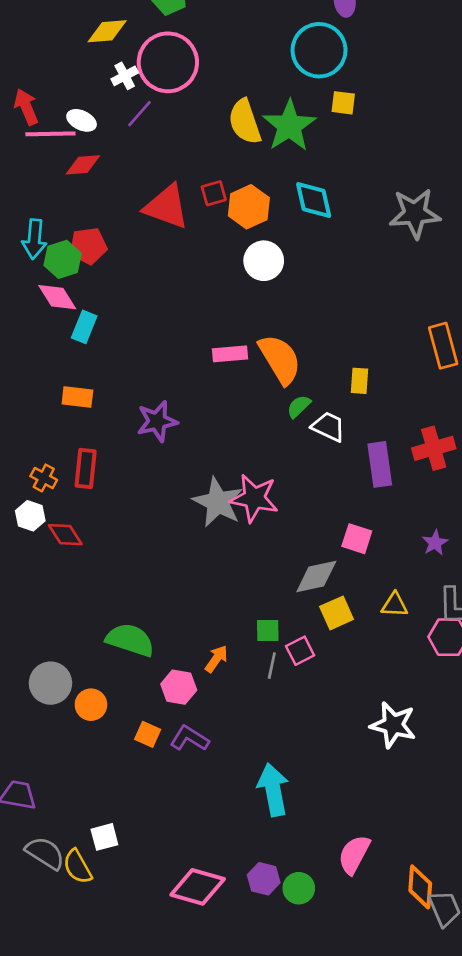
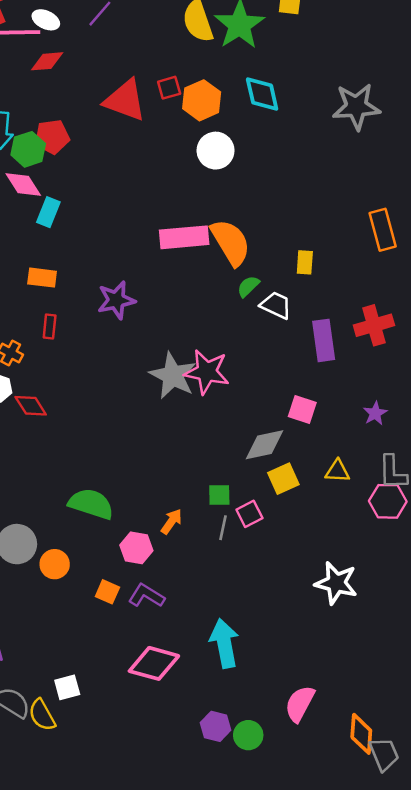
pink rectangle: (230, 354) -> (184, 237), size x1.5
red rectangle: (86, 469) -> (50, 327), moved, size x0.7
pink diamond: (198, 887) -> (154, 663), moved

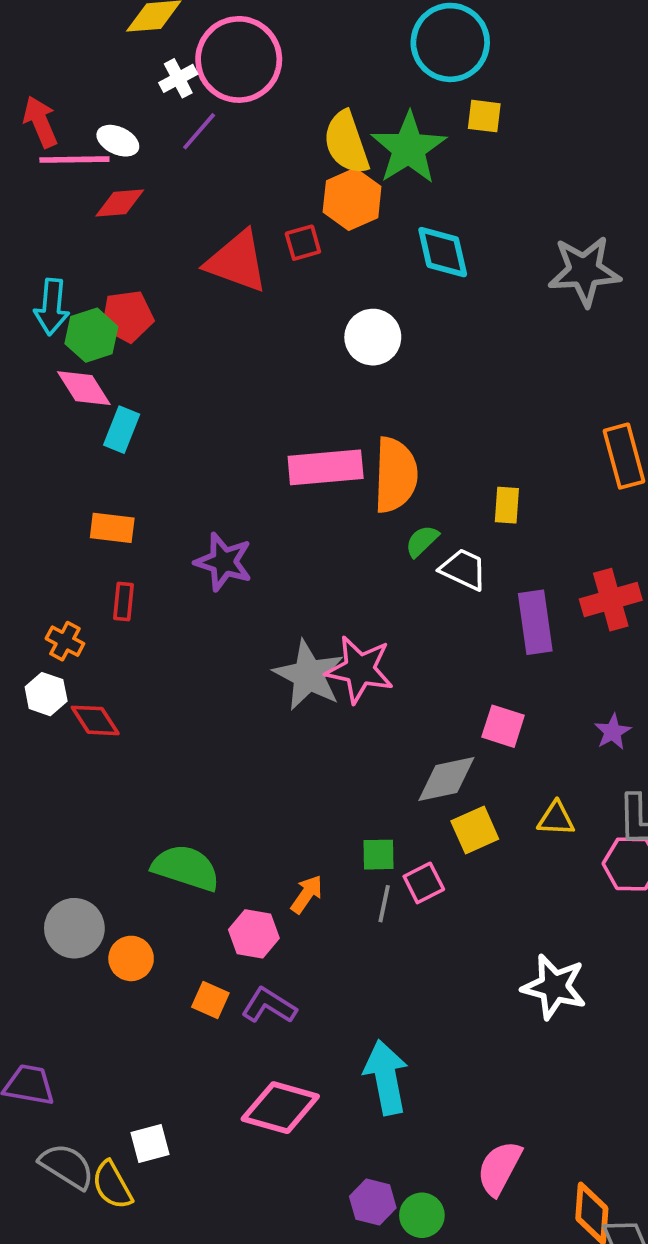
orange hexagon: (202, 100) -> (352, 199), moved
orange semicircle: (231, 242) -> (395, 475), turned 33
purple star: (116, 300) -> (224, 562), turned 30

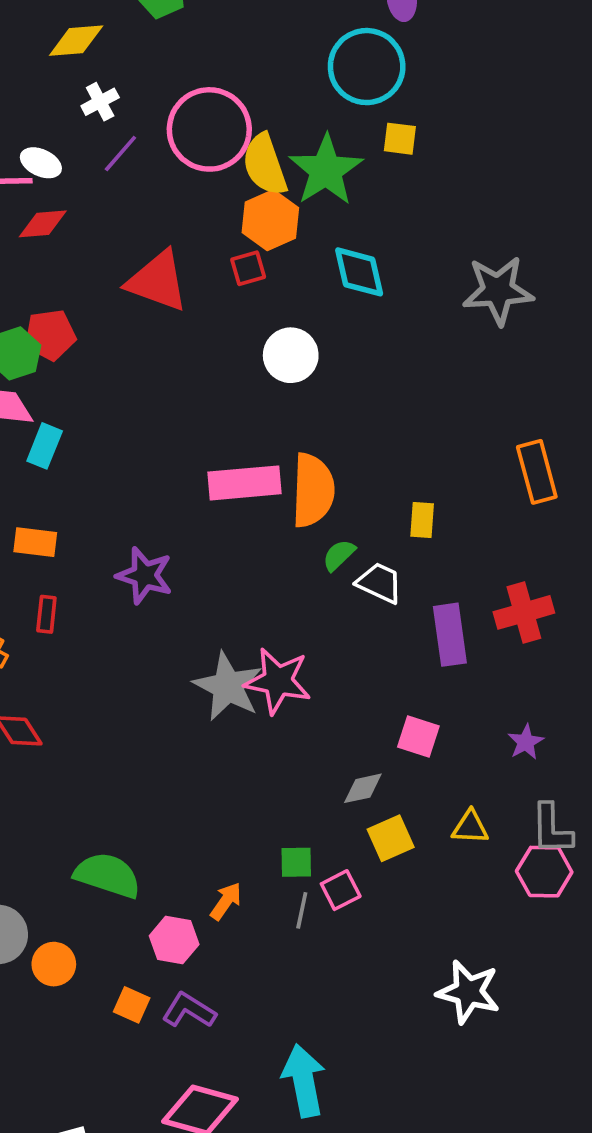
pink circle: (239, 59) -> (209, 129), moved
red square: (303, 243) -> (248, 268), moved
gray diamond: (446, 779) -> (363, 788), size x0.7

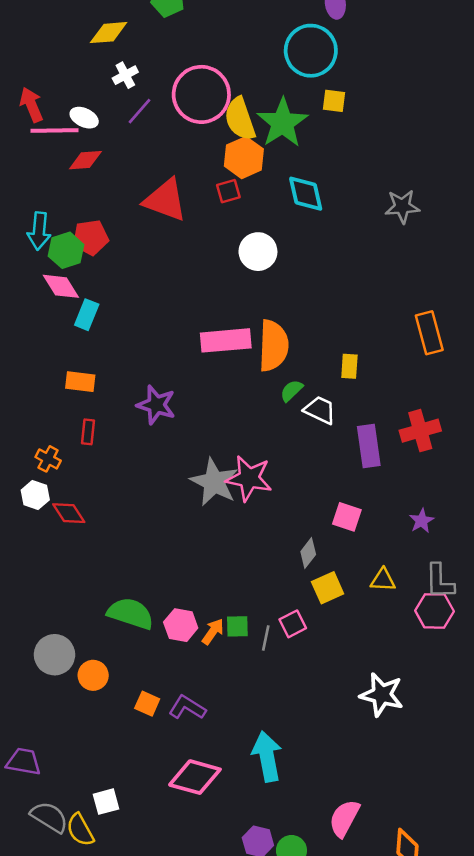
gray star: (498, 290) -> (402, 206), size x0.7
gray diamond: (363, 788) -> (308, 553), turned -40
green square: (296, 862) -> (237, 626), moved
pink hexagon: (174, 940) -> (181, 625), moved

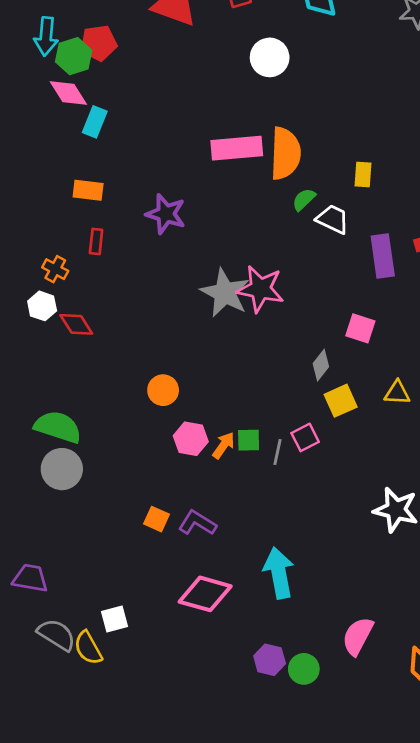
green semicircle: (130, 613) -> (58, 427), moved
orange circle: (93, 675) -> (163, 390), moved

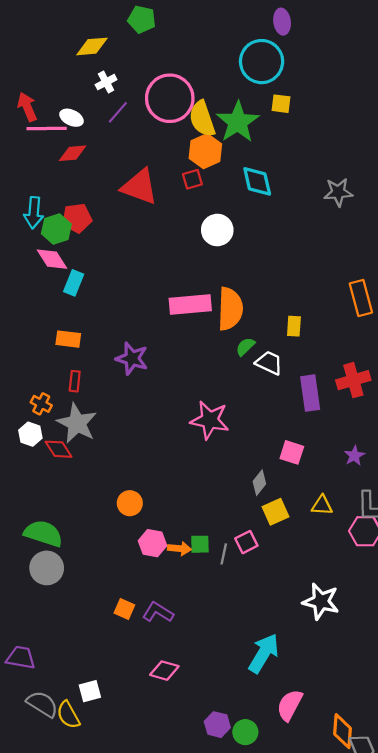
gray star: (225, 293) -> (77, 423), moved
orange arrow: (224, 445) -> (179, 549), turned 60
cyan arrow: (279, 573) -> (264, 653), moved, turned 42
pink diamond: (205, 594) -> (164, 671), size x0.7

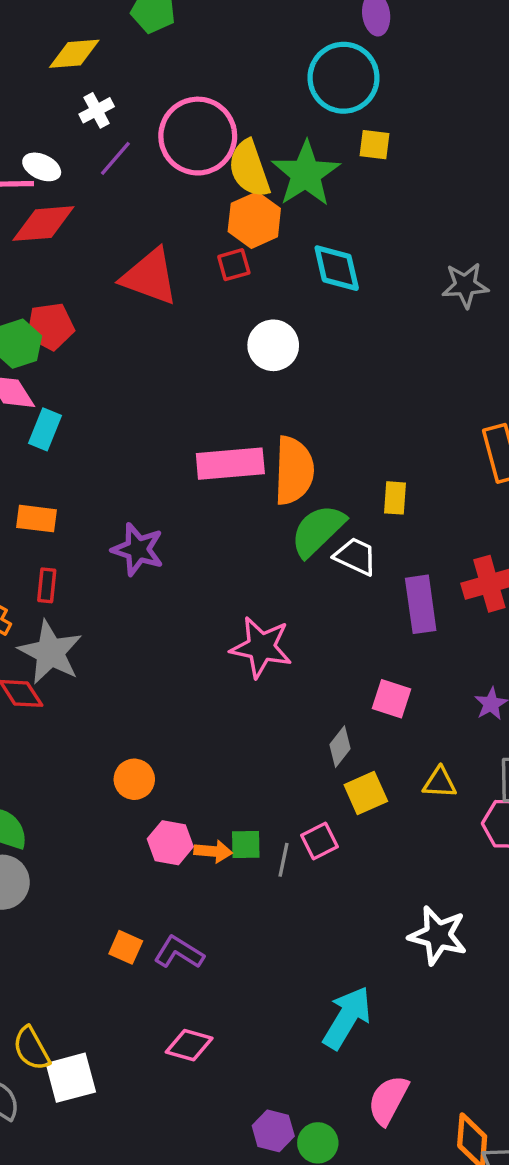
red diamond: (73, 153) -> (43, 224), size x1.4
green semicircle: (245, 347) -> (318, 531), size x1.8
white square: (90, 691) -> (71, 1078), size x1.4
yellow semicircle: (68, 715) -> (31, 1049), moved

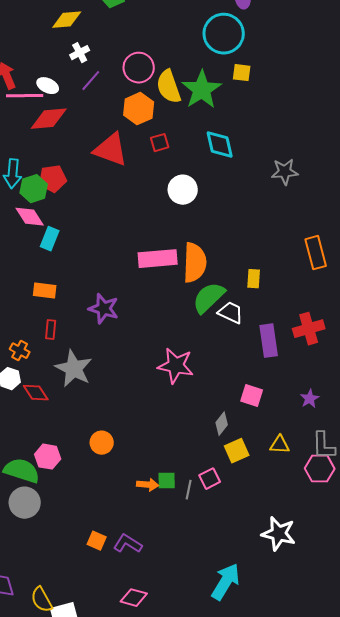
pink circle: (198, 136) -> (139, 68), size x0.7
orange hexagon: (254, 220) -> (139, 109), moved
gray star: (465, 285) -> (285, 172), moved
gray star: (50, 652) -> (74, 369), moved
pink hexagon: (170, 843) -> (48, 457), moved

